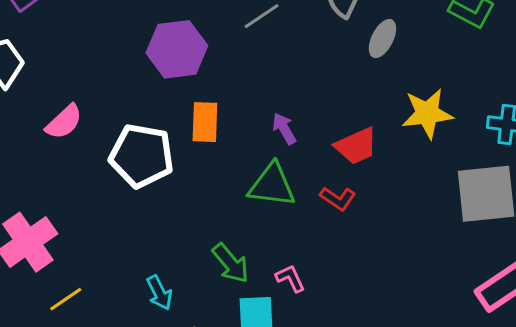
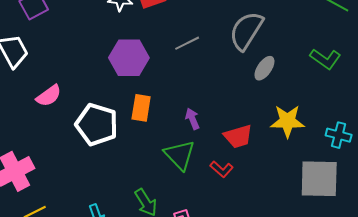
green triangle: (272, 185) -> (180, 155), turned 32

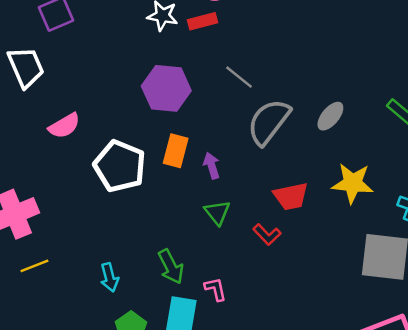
gray semicircle: (246, 31) -> (269, 122), moved
gray line: (187, 43) -> (239, 77), turned 60
purple arrow: (192, 119) -> (212, 166), moved
green triangle: (180, 155) -> (217, 212), size x0.7

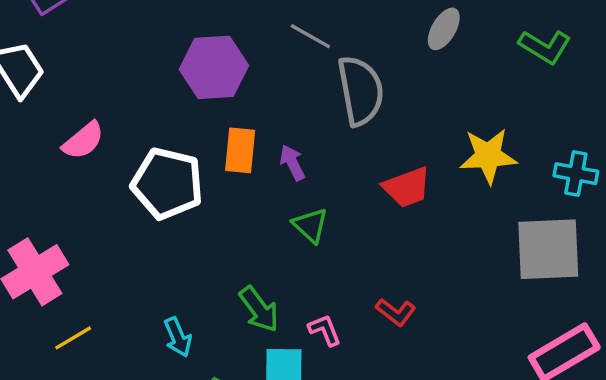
gray ellipse: (330, 116) -> (444, 29), moved
gray semicircle: (269, 122) -> (361, 91), turned 141
red L-shape: (267, 235) -> (396, 312), moved

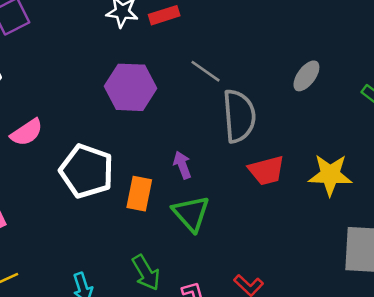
orange rectangle: (240, 150) -> (139, 194), moved
red trapezoid: (407, 187) -> (266, 170), moved
green triangle: (310, 225) -> (191, 213), size x1.4

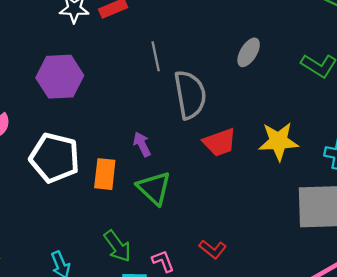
gray line: (205, 71) -> (156, 56), turned 48
purple hexagon: (130, 87) -> (60, 77), moved

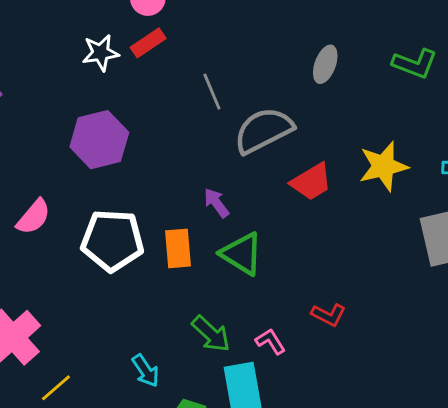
gray semicircle: (190, 95) -> (264, 130), turned -96

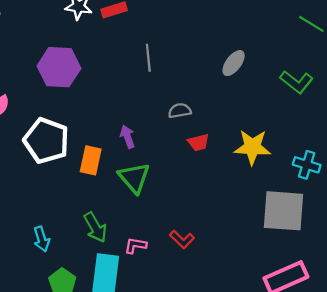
gray semicircle: (264, 130) -> (180, 111), moved, size x0.5
red trapezoid: (311, 182) -> (199, 142), size x0.7
pink L-shape: (270, 341) -> (135, 245), turned -65

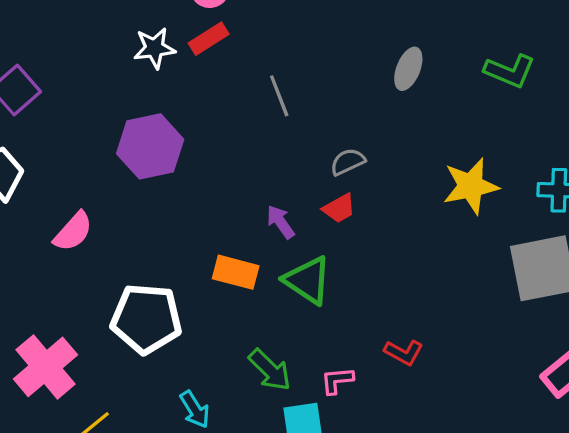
white pentagon: (46, 141) -> (146, 319), moved
red trapezoid: (199, 142) -> (339, 208), moved
orange rectangle: (91, 160) -> (236, 272), turned -72

